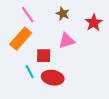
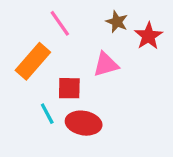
brown star: (63, 14) -> (117, 22), moved
pink line: (28, 15) -> (60, 23), moved

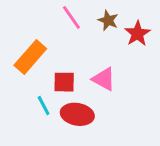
pink line: (60, 23) -> (71, 17), moved
pink triangle: (106, 64) -> (104, 79), moved, turned 45

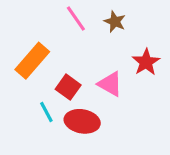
red star: (137, 34) -> (146, 62), moved
red square: (64, 82) -> (68, 87), turned 35

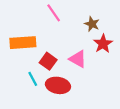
brown star: (115, 22) -> (92, 24), moved
orange rectangle: (32, 61) -> (23, 43), turned 45

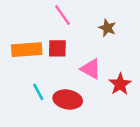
red star: (103, 44) -> (120, 84), moved
red square: (48, 61) -> (57, 48), moved, turned -35

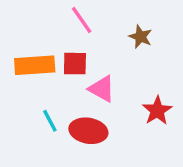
pink triangle: (91, 69) -> (102, 89), moved

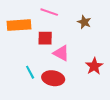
pink line: (82, 20) -> (49, 12), turned -36
orange rectangle: (35, 65) -> (19, 25), moved

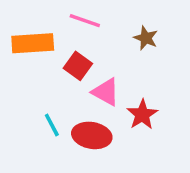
red square: (45, 38) -> (78, 66), turned 35
red star: (94, 66) -> (142, 115), moved

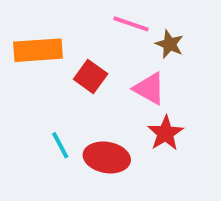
pink line: (85, 21) -> (131, 24), moved
pink triangle: (106, 92) -> (149, 89), moved

